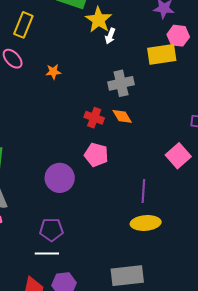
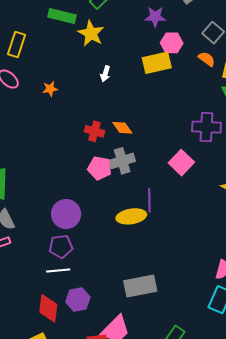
white arrow: (110, 36) -> (105, 74), moved
gray cross: (121, 83) -> (122, 161), moved
purple circle: (60, 178) -> (66, 214), moved
yellow ellipse: (146, 223) -> (131, 216), moved

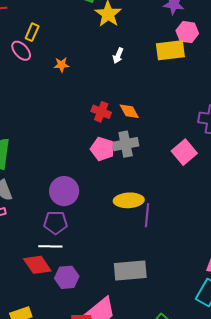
yellow rectangle: (17, 45) -> (32, 32), moved, size x0.7
purple line: (149, 200) -> (147, 215), moved
red diamond: (48, 308) -> (37, 265), moved, turned -48

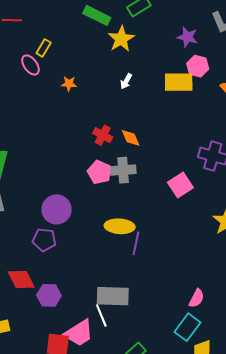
white line: (50, 246) -> (101, 315), moved, turned 60

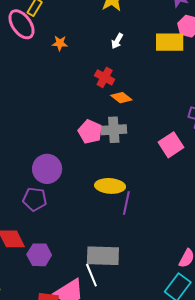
pink ellipse: (30, 65) -> (21, 24), size x1.4
red cross: (103, 135) -> (105, 77), moved
orange diamond: (131, 138) -> (121, 98), turned -30

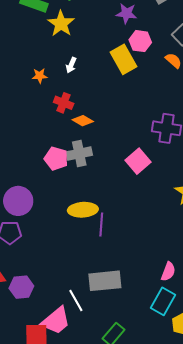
yellow rectangle: (170, 42) -> (123, 59), turned 68
orange star: (60, 43) -> (40, 76), moved
gray rectangle: (103, 256) -> (105, 281), moved

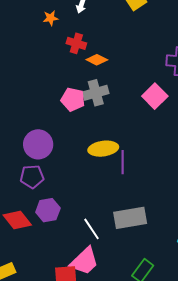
purple hexagon: (21, 287) -> (48, 210), moved
white line: (76, 301) -> (91, 229), moved

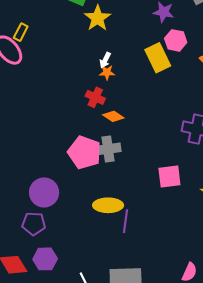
orange star: (51, 18) -> (107, 72), moved
pink square: (155, 96) -> (169, 177), moved, turned 30
pink pentagon: (73, 99) -> (84, 153), size x1.4

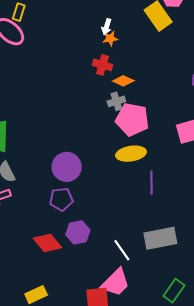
gray cross: (108, 149) -> (116, 101), moved, size x0.7
pink pentagon: (84, 153) -> (132, 120), moved
yellow ellipse: (108, 205) -> (131, 154), moved

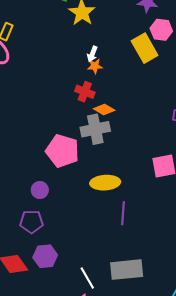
gray cross: (116, 101) -> (95, 129), size x1.6
pink pentagon: (132, 120) -> (62, 151), moved
purple circle: (67, 167) -> (40, 190), size x0.6

